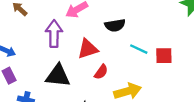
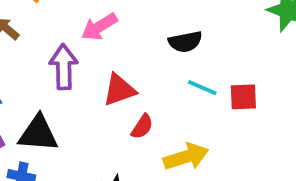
black semicircle: (115, 25) -> (185, 42), moved
black triangle: (58, 76) -> (38, 134), moved

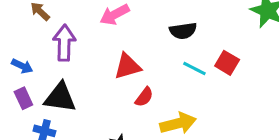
purple arrow: (64, 67) -> (64, 43), moved
red square: (243, 97) -> (227, 63), moved, turned 30

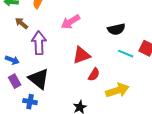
black triangle: (60, 97) -> (39, 79), turned 35

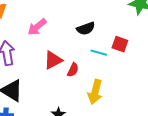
red semicircle: (94, 75) -> (73, 70), moved
yellow arrow: (117, 90) -> (95, 92), turned 130

